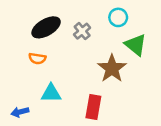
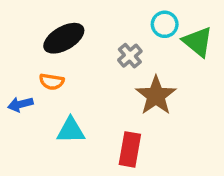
gray cross: (82, 31) -> (130, 56), moved
green triangle: (136, 45) -> (198, 42), moved
blue arrow: (20, 112) -> (20, 104), moved

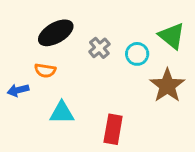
cyan circle: (165, 24) -> (137, 54), moved
gray cross: (130, 56) -> (99, 48), moved
brown star: (156, 96) -> (167, 86), moved

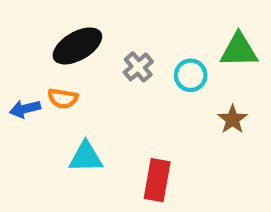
green triangle: (172, 36) -> (239, 50), turned -40
brown star: (167, 86) -> (233, 119), size x0.6
blue arrow: (18, 90) -> (25, 109), moved

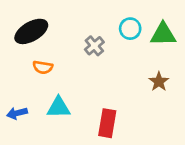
black ellipse: (77, 46) -> (31, 31), moved
cyan circle: (191, 75) -> (130, 29), moved
blue arrow: (25, 109) -> (17, 113), moved

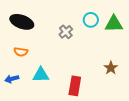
black ellipse: (31, 31) -> (22, 22), turned 50
orange semicircle: (43, 67) -> (21, 52), moved
brown star: (159, 82) -> (111, 68), moved

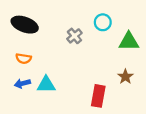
green triangle: (114, 24) -> (129, 42), moved
blue arrow: (12, 79) -> (22, 83), moved
red rectangle: (75, 86) -> (98, 96), moved

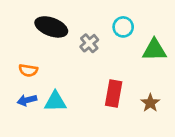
black ellipse: (25, 25) -> (51, 27), moved
brown star: (125, 77) -> (150, 103), moved
red rectangle: (98, 96) -> (114, 93), moved

